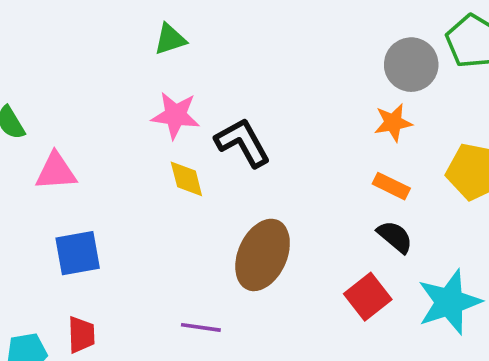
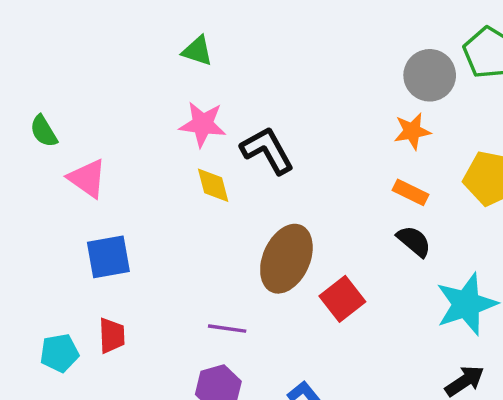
green triangle: (170, 39) -> (197, 51), turned 36
pink triangle: (56, 172) -> (87, 178), turned 39
red square: (368, 297) -> (342, 299), moved

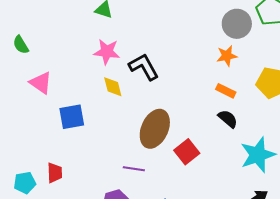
green semicircle: (44, 131) -> (21, 45), moved
blue square: (108, 257) -> (72, 117), moved
purple line: (227, 329) -> (134, 169), moved

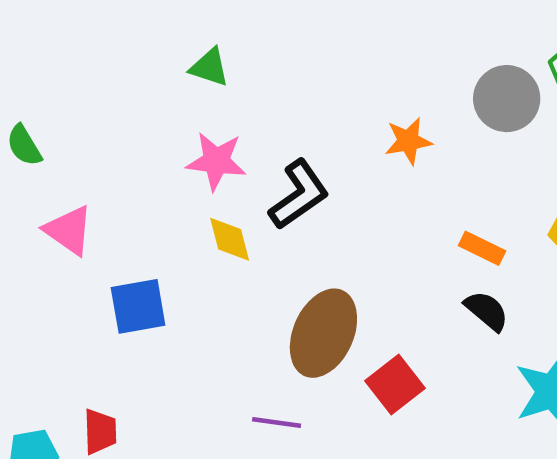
orange star: (227, 56) -> (408, 141), moved
black L-shape: (144, 67) -> (299, 195), turned 84

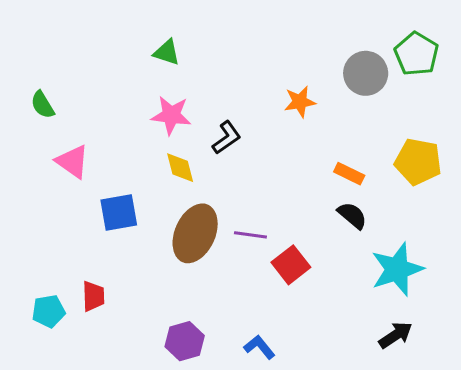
black L-shape: (299, 195) -> (227, 138), size x0.7
brown ellipse: (323, 333) -> (195, 233), moved
purple line: (277, 423) -> (250, 235), moved

